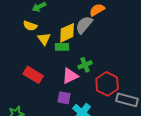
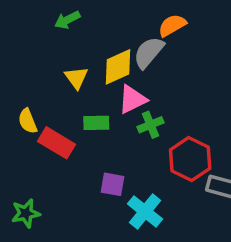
yellow semicircle: (30, 26) -> (28, 121), moved, turned 48
green rectangle: (62, 47) -> (96, 123), moved
pink triangle: (70, 76) -> (132, 99), moved

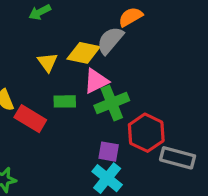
yellow diamond: (118, 67) -> (84, 53), turned 36
green cross: (150, 125) -> (112, 103), size x1.5
purple square: (113, 184) -> (109, 152), moved

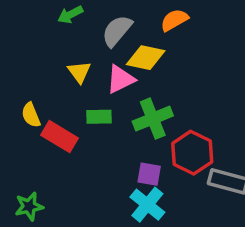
gray semicircle: (110, 40) -> (117, 31), moved
yellow diamond: (84, 53) -> (146, 58), moved
pink triangle: (96, 81) -> (121, 79), moved

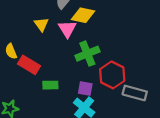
pink triangle: (121, 79) -> (67, 29), turned -36
green rectangle: (99, 117) -> (50, 85), moved

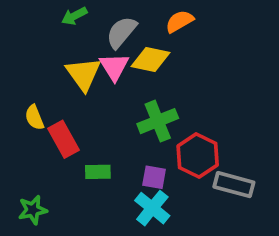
yellow triangle: (41, 24) -> (83, 74), size x1.5
pink triangle: (67, 29) -> (114, 67), moved
red rectangle: (29, 65) -> (63, 139), turned 30

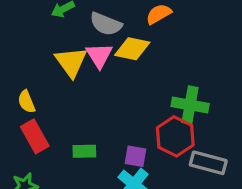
gray semicircle: (121, 32) -> (106, 24), turned -108
green cross: (158, 121) -> (190, 105), moved, turned 32
red rectangle: (63, 139) -> (35, 136), moved

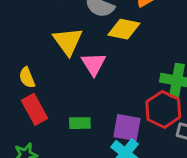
pink triangle: (99, 55) -> (94, 64), moved
purple square: (136, 156) -> (127, 128), size x1.4

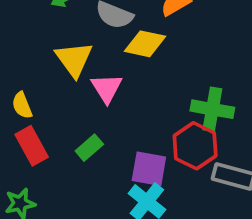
green rectangle: (80, 123) -> (89, 148), moved, turned -40

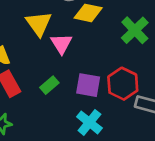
green cross: (212, 109) -> (135, 30), moved, turned 36
purple square: (149, 169) -> (88, 85), moved

